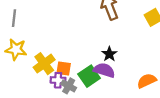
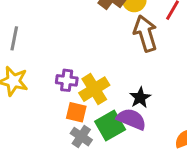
yellow cross: (44, 64) -> (94, 89), moved
purple cross: (58, 80) -> (67, 80), moved

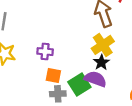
yellow cross: (94, 89) -> (103, 45), moved
gray cross: (81, 137) -> (58, 94), turned -35

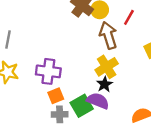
purple cross: (45, 52) -> (48, 71), size x1.5
orange square: (53, 75) -> (56, 96), turned -35

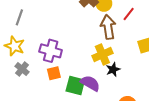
black star: (105, 84) -> (113, 69), moved
green square: (82, 106) -> (75, 85), turned 36
gray cross: (60, 114) -> (22, 69), moved, turned 32

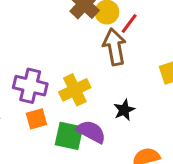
red line: (129, 14) -> (129, 23), moved
yellow cross: (102, 54) -> (75, 90), moved

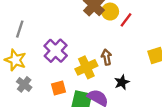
brown arrow: (115, 47) -> (107, 57), moved, size x0.6
purple cross: (30, 86) -> (56, 51), moved, turned 30

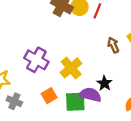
brown arrow: (107, 57) -> (113, 45), moved
black star: (122, 82) -> (104, 83), moved

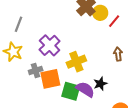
orange square: (49, 96) -> (50, 79), size x1.5
gray cross: (14, 101) -> (36, 71), moved, turned 32

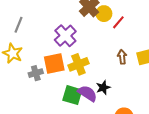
purple cross: (50, 45) -> (65, 36), moved
orange square: (50, 79) -> (54, 63), moved

